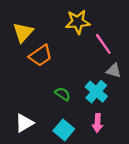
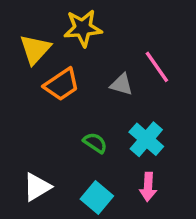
yellow star: (78, 22) -> (83, 28), moved
gray triangle: (114, 71) -> (122, 85), moved

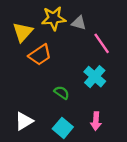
gray triangle: (122, 85) -> (79, 23), moved
cyan cross: (146, 139) -> (95, 77), moved

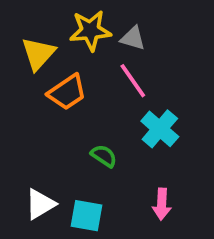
pink line: (102, 43) -> (133, 81), moved
cyan square: (63, 128) -> (86, 216), moved, turned -30

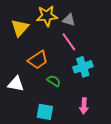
orange trapezoid: (67, 92) -> (38, 60), moved
cyan cross: (160, 129) -> (83, 67), turned 30
white triangle: (40, 204) -> (16, 84), moved, turned 42

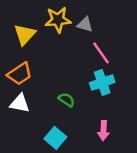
pink line: (69, 42) -> (101, 53), moved
orange trapezoid: (38, 60) -> (20, 74), moved
cyan square: (45, 112) -> (55, 138), turned 30

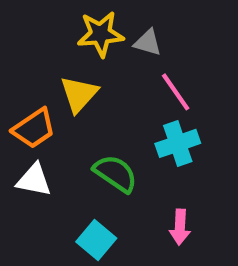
yellow triangle: (25, 34) -> (79, 94), moved
green semicircle: (66, 100) -> (116, 173), size x1.5

